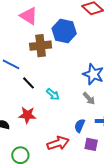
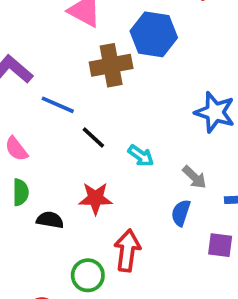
gray arrow: (89, 98) -> (194, 177), moved
blue semicircle: (80, 126) -> (181, 213), moved
red arrow: (58, 143) -> (127, 250), moved, turned -60

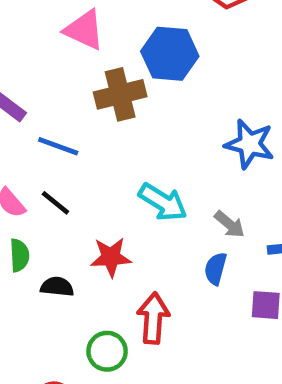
black line: (93, 138) -> (55, 203), moved
cyan arrow: (141, 156) -> (163, 202), size x1.5

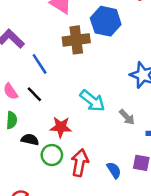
blue line: (58, 146) -> (40, 64), turned 30
blue semicircle: (216, 269) -> (114, 170), moved, turned 126
green circle: (107, 351) -> (52, 155), moved

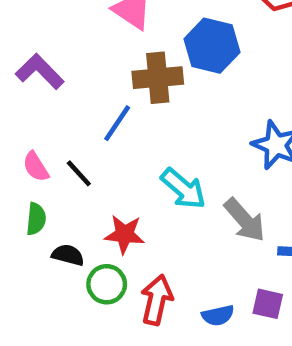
blue line: (40, 64) -> (117, 123), moved, turned 65
gray arrow: (127, 117) -> (245, 220), size x1.5
blue semicircle: (114, 170) -> (218, 315), turned 108

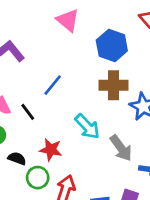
brown cross: (158, 78) -> (113, 85), moved

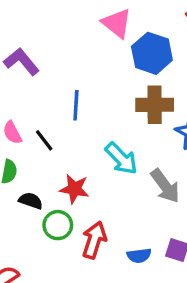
pink triangle: (68, 20) -> (117, 23), moved
blue line: (53, 85) -> (76, 105), turned -35

